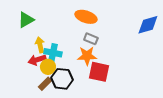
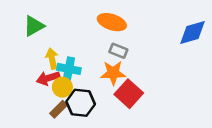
red square: (99, 72) -> (129, 94), turned 30

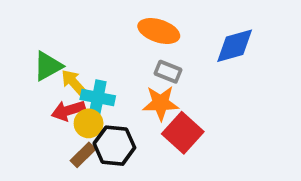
green triangle: (34, 26) -> (48, 66), moved
blue diamond: (193, 33) -> (235, 46), moved
yellow arrow: (52, 59) -> (74, 83), turned -30

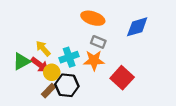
green triangle: (48, 66) -> (21, 61), moved
cyan cross: (98, 98) -> (69, 57), moved, turned -30
red arrow: (68, 110) -> (40, 65), turned -126
red square: (183, 133) -> (122, 78), moved

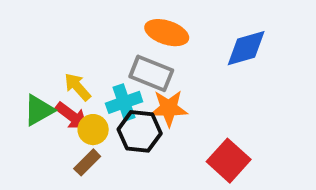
gray rectangle: (98, 42) -> (151, 73), moved, size x1.5
red square: (122, 78) -> (229, 161), moved
black hexagon: (67, 85) -> (140, 131), moved

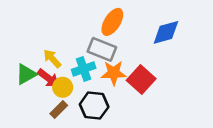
orange ellipse: (167, 33) -> (112, 22), turned -76
black hexagon: (140, 131) -> (94, 106), moved
red square: (229, 161) -> (141, 79), moved

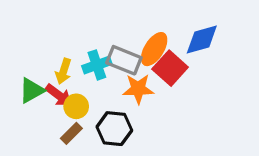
orange ellipse: (112, 22) -> (154, 49), moved
yellow arrow: (52, 59) -> (63, 71), turned -120
cyan cross: (84, 69) -> (97, 65), moved
red square: (141, 79) -> (170, 68), moved

